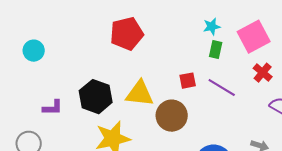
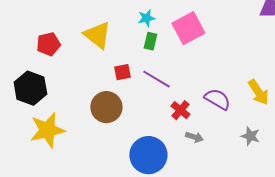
red pentagon: (127, 34) -> (48, 44), moved, size x0.7
red cross: (263, 73) -> (180, 110), moved
yellow triangle: (140, 94) -> (97, 35), moved, turned 32

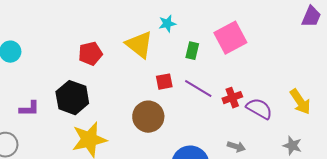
cyan star: (146, 18) -> (167, 24), moved
red cross: (180, 110) -> (232, 98), moved, turned 30

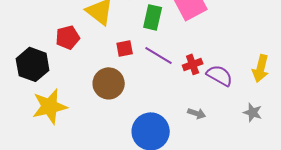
green rectangle: (192, 51) -> (153, 17), size x1.4
red pentagon: (90, 54) -> (68, 37), moved
yellow arrow: (300, 102) -> (261, 68), turned 48

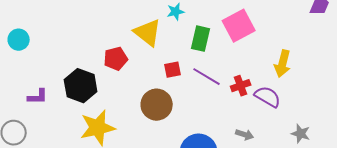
yellow arrow: (261, 68) -> (283, 64), moved

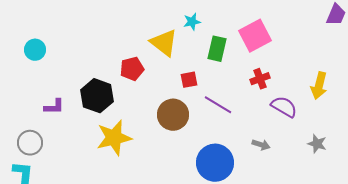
yellow arrow: (283, 64) -> (319, 86), moved
purple line: (207, 77) -> (218, 105), moved
red cross: (241, 86) -> (260, 79), moved

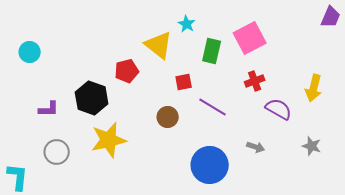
cyan star: (192, 22) -> (187, 24), turned -30
brown circle: (173, 115) -> (168, 117), size x0.7
gray circle: (30, 143) -> (57, 152), moved

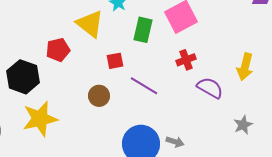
gray star: (312, 146) -> (243, 125), turned 30
gray arrow: (256, 147) -> (175, 142), moved

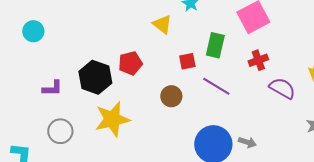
yellow triangle: (90, 24) -> (162, 24), size x0.7
green rectangle: (143, 30) -> (215, 45), moved
red pentagon: (58, 50) -> (130, 63), moved

